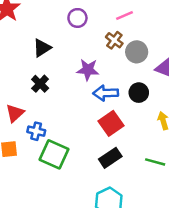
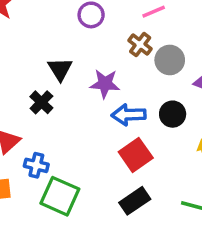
black triangle: (42, 48) -> (60, 69), moved, turned -30

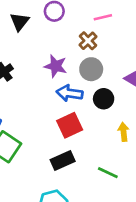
gray circle: (170, 60) -> (91, 69), moved
black triangle: (60, 69) -> (20, 22), moved

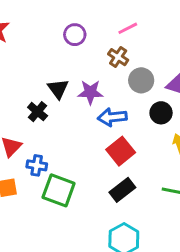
black triangle: (20, 22) -> (58, 89), moved
gray circle: (91, 69) -> (141, 80), moved
black circle: (104, 99) -> (161, 113), moved

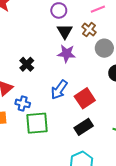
black triangle: (58, 89) -> (65, 31), moved
blue arrow: (112, 117) -> (59, 90), moved, turned -54
green square: (59, 190) -> (37, 123), turned -30

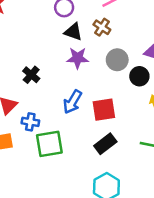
black triangle: (65, 31) -> (73, 32), turned -35
gray circle: (104, 48) -> (117, 60), moved
red square: (85, 98) -> (104, 110), turned 30

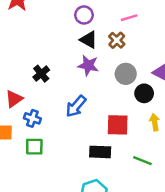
red square: (104, 110) -> (118, 125), moved
green square: (49, 144) -> (34, 147), moved, size x0.7
black rectangle: (105, 144) -> (100, 152), turned 30

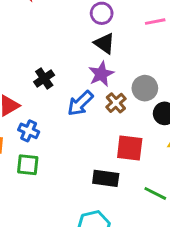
brown cross: (117, 40) -> (116, 103), moved
purple star: (88, 65) -> (101, 74), turned 30
blue arrow: (76, 106) -> (80, 103), moved

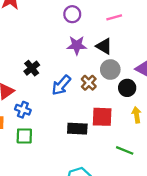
black triangle: (104, 43) -> (104, 46), moved
purple star: (101, 74) -> (77, 45), moved, turned 30
black rectangle: (106, 178) -> (77, 129), moved

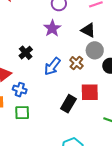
purple star: (77, 45) -> (52, 28), moved, turned -30
black rectangle: (77, 129) -> (68, 104), turned -60

